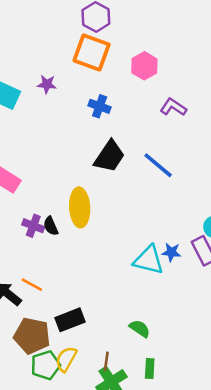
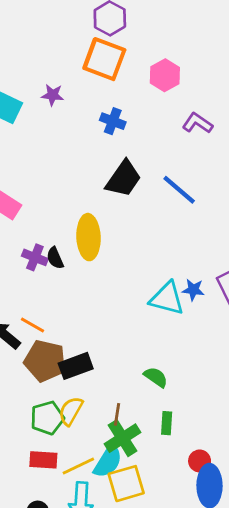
brown pentagon: (32, 336) -> (45, 361), moved

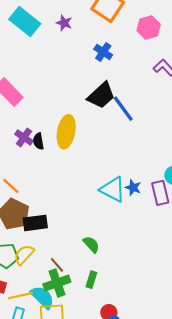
blue line: (179, 190) -> (123, 109), moved
brown line: (117, 414) -> (57, 265), turned -63
cyan semicircle: (108, 461) -> (42, 297), turned -90

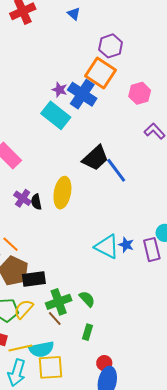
cyan rectangle: (25, 21) -> (56, 115), moved
blue cross: (103, 52) -> (82, 94), moved, size x1.6
green cross: (57, 283) -> (59, 302), moved
cyan semicircle: (42, 297) -> (41, 349), turned 125

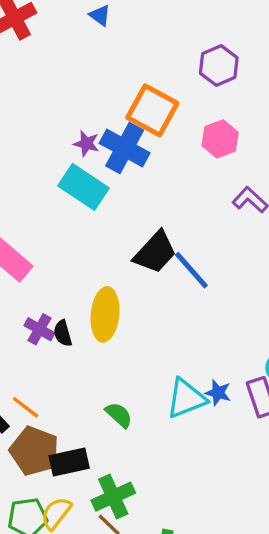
purple hexagon: (111, 46) -> (219, 65), moved
cyan triangle: (107, 247) -> (186, 398), turned -44
green semicircle: (87, 299) -> (119, 415), moved

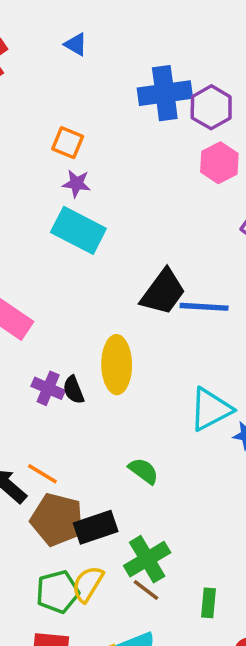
purple hexagon: (219, 65) -> (211, 107), moved
orange square: (152, 110) -> (68, 143), moved, size x0.6
blue cross: (125, 148) -> (165, 93), moved, turned -30
blue line: (191, 270) -> (204, 307), turned -39
cyan triangle: (186, 398) -> (211, 409), moved

